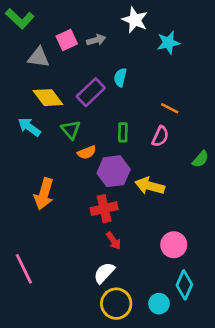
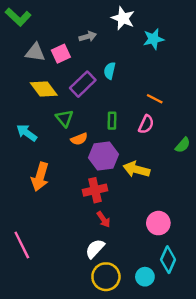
pink square: (67, 40) -> (61, 54), moved
cyan arrow: (29, 127) -> (27, 133), moved

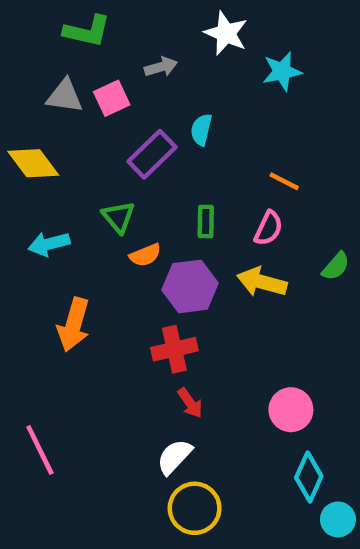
green L-shape: (18, 17) -> (87, 31), moved, turned -30
yellow diamond: (44, 89) -> (33, 163), moved
cyan arrow: (27, 133) -> (49, 244), turned -50
yellow arrow: (136, 169) -> (262, 282), moved
cyan circle: (145, 277) -> (338, 519), moved

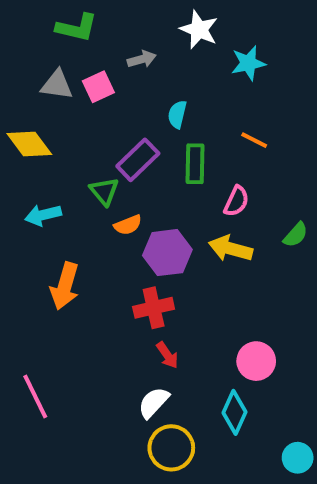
purple rectangle: (152, 154) -> (138, 160), moved
orange line: (284, 181) -> (254, 140), moved
green rectangle: (206, 221) -> (195, 164), moved, size x1.4
cyan diamond: (309, 477) -> (234, 412), moved

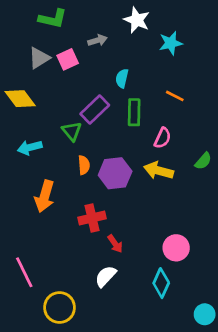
gray triangle: (57, 85) -> (39, 58), turned -40
orange semicircle: (128, 225) -> (84, 165), moved, turned -72
red cross: (154, 308) -> (92, 218), moved
yellow circle: (171, 448) -> (60, 307), moved

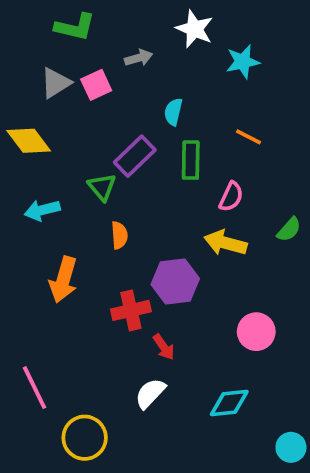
purple hexagon: (115, 173) -> (175, 282), moved
pink circle: (176, 248) -> (256, 332), moved
cyan diamond: (161, 283) -> (229, 403), turned 60

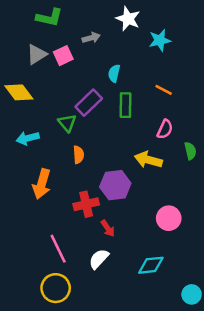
pink semicircle: (231, 197) -> (165, 129), moved
green semicircle: (289, 229) -> (190, 151), turned -54
pink line: (34, 388) -> (58, 249), moved

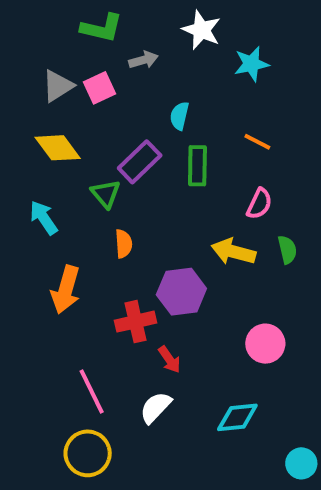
green L-shape: (49, 17) -> (102, 28), moved
yellow diamond: (19, 92) -> (58, 148), moved
cyan arrow: (28, 138) -> (44, 218), turned 70
green semicircle: (190, 151) -> (287, 250), moved

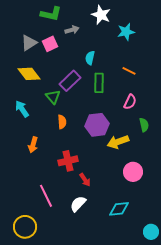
yellow arrow: (233, 252) -> (118, 142), moved, turned -35
orange arrow: (66, 290) -> (33, 145), size x0.7
purple hexagon: (181, 292) -> (97, 125), moved
yellow circle: (88, 453) -> (25, 227), moved

